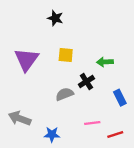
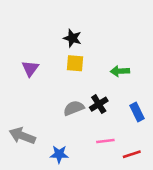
black star: (55, 18) -> (72, 38), moved
purple triangle: (27, 60) -> (30, 69), size x0.6
black cross: (86, 81) -> (99, 104), moved

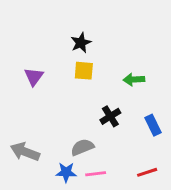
black star: (72, 38) -> (81, 43), turned 30
gray semicircle: (74, 108) -> (82, 147), moved
pink line: (105, 141) -> (96, 174), moved

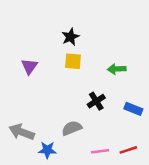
blue rectangle: (153, 125) -> (133, 109), turned -42
blue star: (66, 172) -> (47, 150), moved
pink line: (96, 174) -> (100, 151), moved

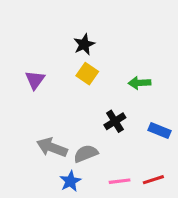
yellow square: (73, 61) -> (87, 74), turned 30
gray arrow: (22, 132) -> (52, 147), moved
blue star: (47, 150) -> (70, 181), moved, turned -30

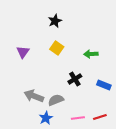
black star: (84, 44) -> (55, 21), moved

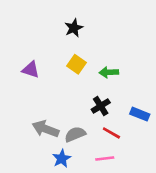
purple triangle: (23, 52) -> (31, 70), turned -48
green arrow: (91, 54) -> (109, 72), moved
red line: (100, 117) -> (111, 133), moved, turned 48

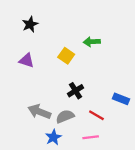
black star: (74, 28) -> (30, 24), moved
green arrow: (109, 72) -> (92, 42), moved
black cross: (101, 106) -> (75, 91), moved

